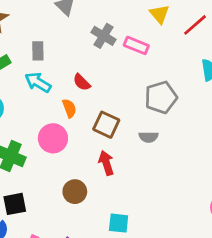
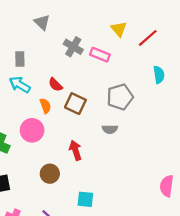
brown square: (106, 125) -> (75, 104), moved

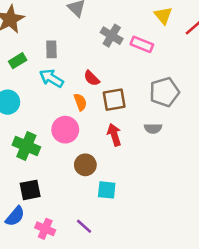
brown square: (75, 104) -> (114, 100), turned -35
red arrow: (75, 150) -> (114, 135), moved
brown circle: (50, 174) -> (85, 165), moved
cyan square: (85, 199) -> (107, 190), moved

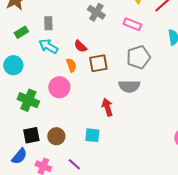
pink rectangle: (142, 44) -> (132, 24), moved
gray semicircle: (153, 128) -> (129, 86), size x1.5
red arrow: (114, 135) -> (107, 107), moved
brown circle: (85, 165) -> (56, 136), moved

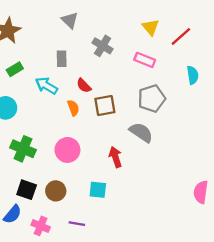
gray rectangle: (48, 23) -> (62, 59), moved
gray semicircle: (129, 86) -> (141, 132), turned -145
pink circle: (59, 87) -> (67, 150), moved
black square: (31, 135) -> (27, 190), turned 30
purple line: (74, 164) -> (77, 224), turned -32

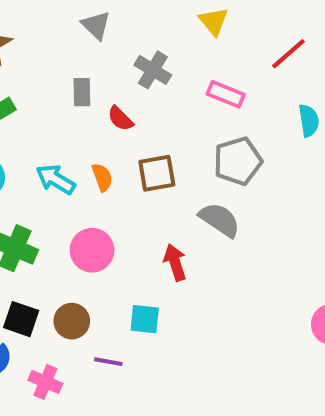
yellow triangle: (150, 27) -> (214, 21), moved
cyan arrow: (46, 86) -> (56, 179), moved
red semicircle: (84, 86) -> (120, 119), moved
purple line: (77, 224) -> (108, 362), moved

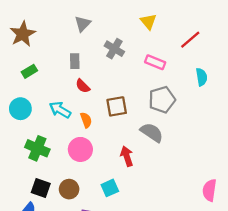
gray triangle: (96, 25) -> (83, 24), turned 30
red semicircle: (120, 119) -> (83, 86), moved
orange semicircle: (102, 177) -> (86, 120), moved
cyan square: (145, 319) -> (110, 188), turned -30

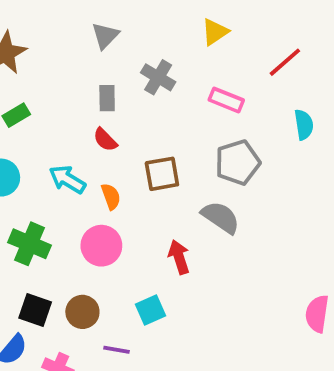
yellow triangle: (148, 22) -> (215, 32), turned 36
gray rectangle: (75, 61) -> (107, 98), moved

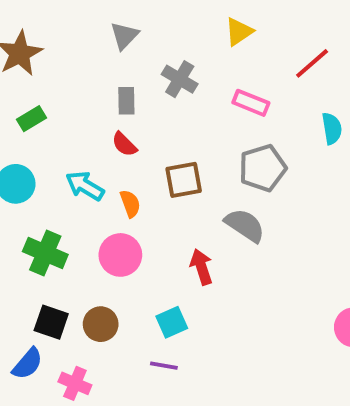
purple line: (117, 350) -> (164, 366), moved

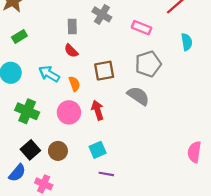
red arrow: (201, 267) -> (98, 110), moved
black square: (51, 322) -> (30, 150), turned 30
purple line: (164, 366) -> (106, 174), moved

